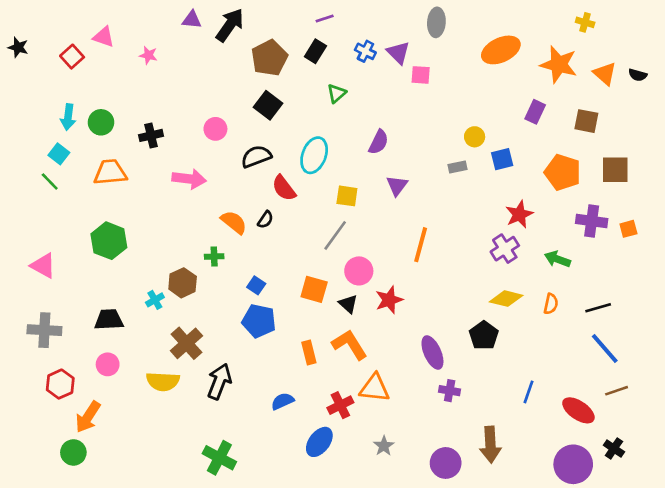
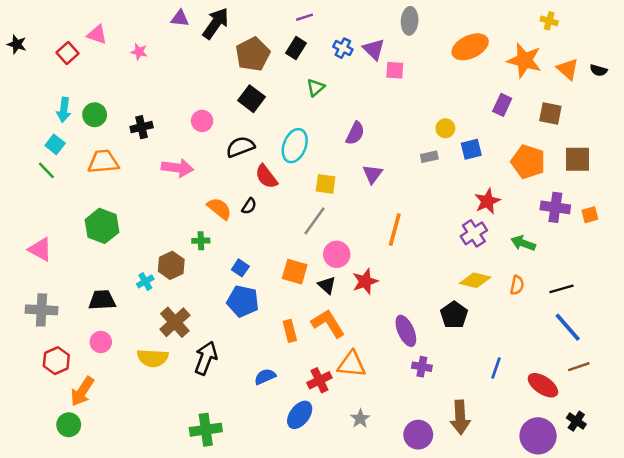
green cross: (219, 458) -> (206, 430), turned -36

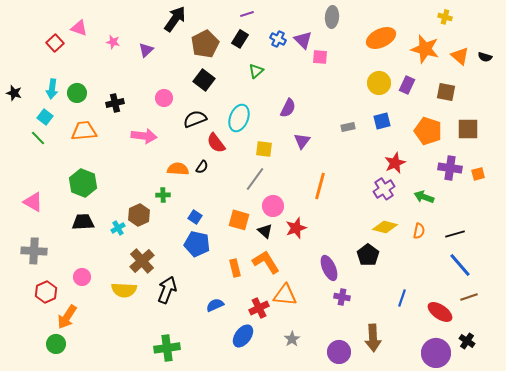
purple triangle: (180, 18) -> (146, 50), moved, turned -49
black star: (17, 44) -> (14, 93), moved
yellow circle: (445, 128) -> (379, 83), moved, size x1.5
orange semicircle: (219, 209) -> (178, 169), turned -35
black trapezoid: (102, 300) -> (83, 222), moved

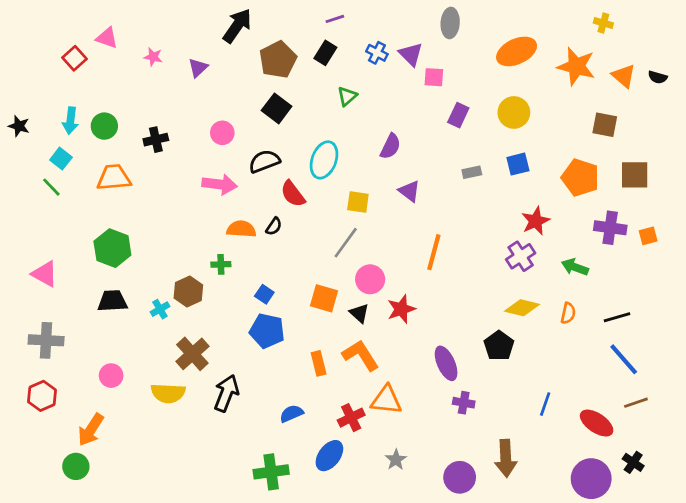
purple rectangle: (407, 85) -> (458, 115), moved
pink arrow: (144, 136) -> (220, 184), moved
purple triangle: (302, 141) -> (409, 191), turned -30
red hexagon: (46, 292) -> (42, 396), moved
green cross: (167, 348) -> (271, 472), moved

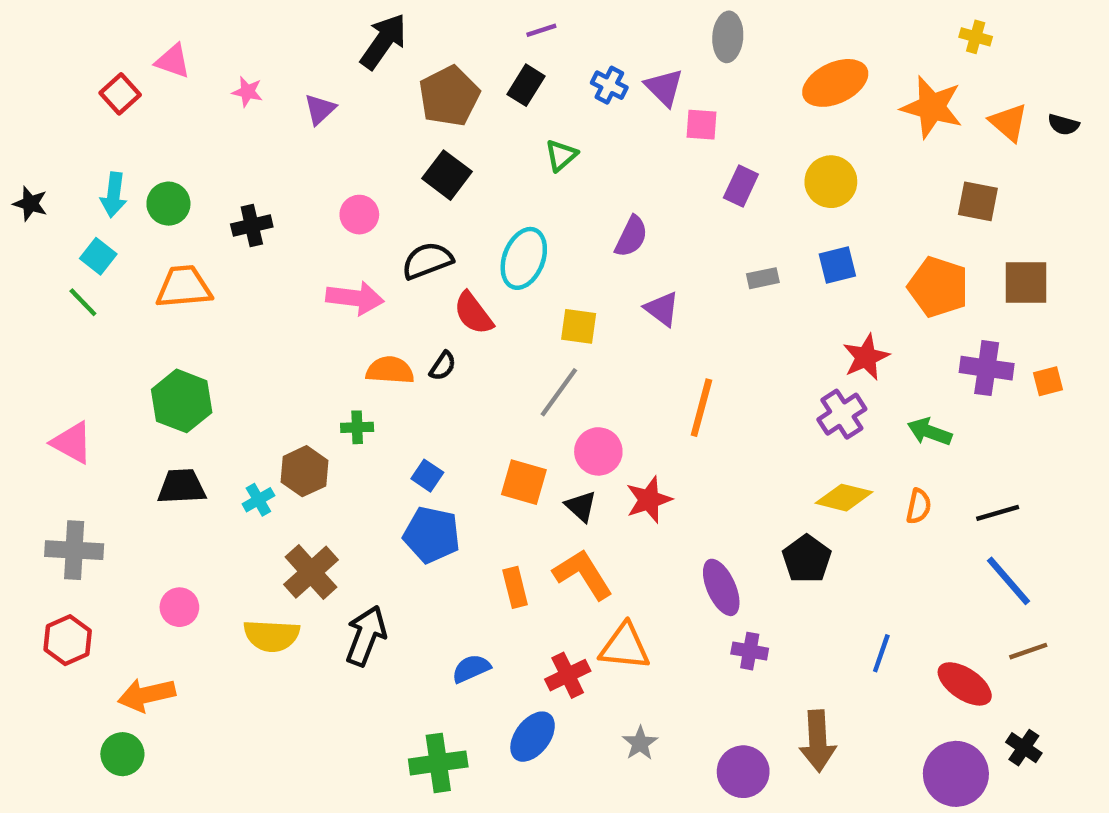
orange arrow: (91, 430) -> (147, 695), turned 44

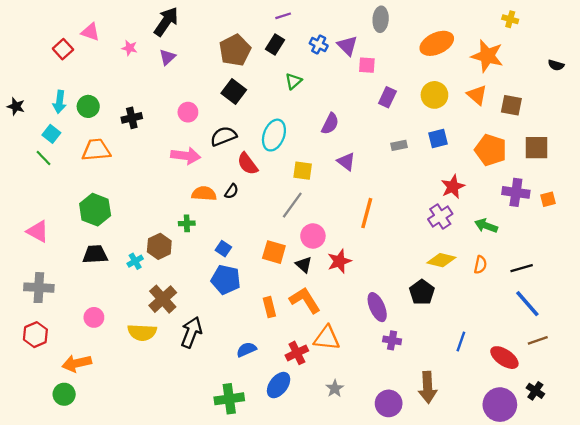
black arrow: (383, 41) -> (166, 22), moved
orange triangle: (1009, 122) -> (477, 95), moved

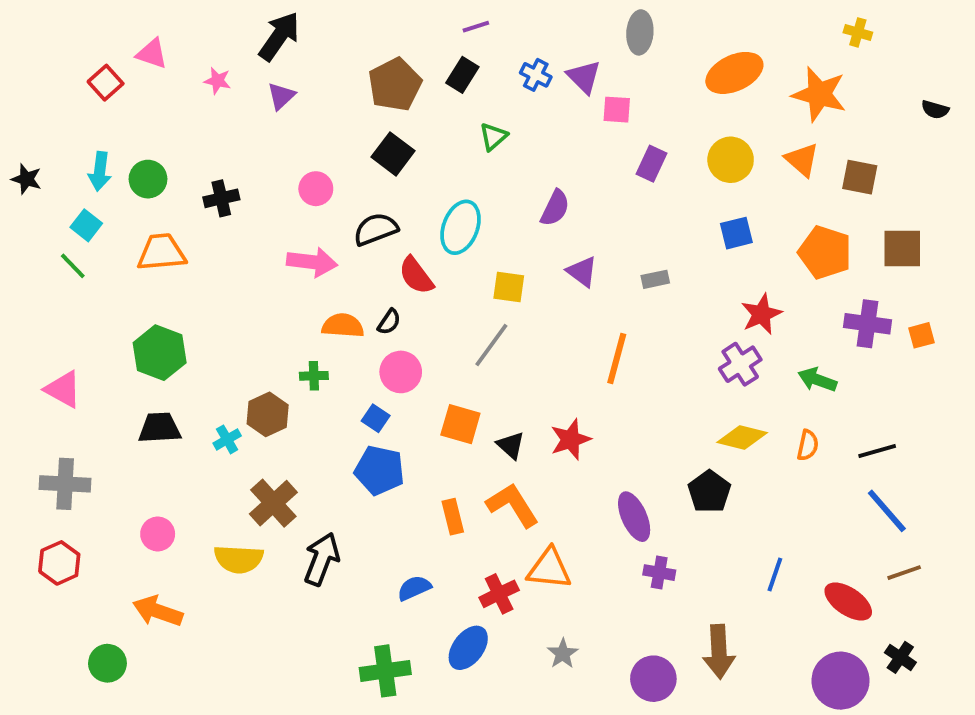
gray rectangle: (399, 145) -> (655, 279), moved
pink circle: (313, 236) -> (401, 372), moved
orange arrow: (77, 363) -> (158, 611), moved, turned 32

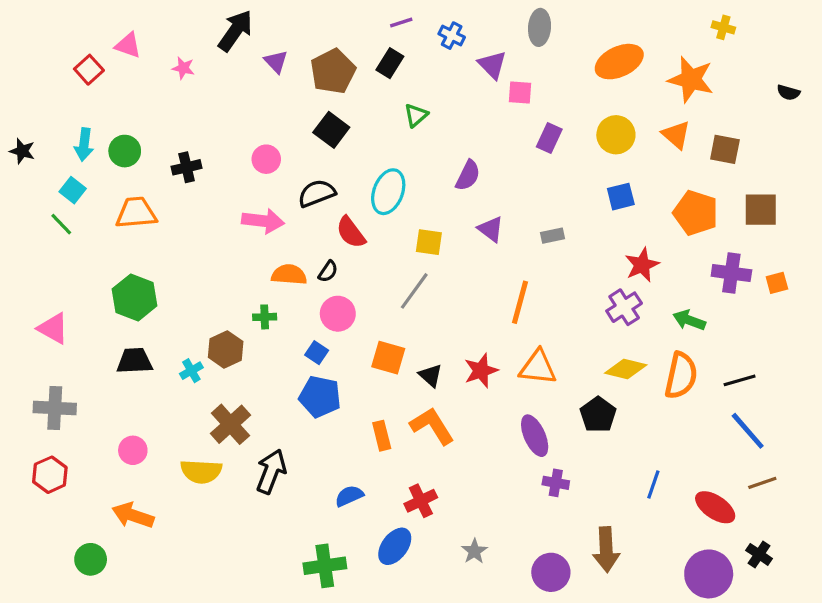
blue cross: (536, 75) -> (452, 36), moved
purple triangle: (281, 96) -> (276, 62), moved, turned -30
orange semicircle: (808, 445) -> (681, 375), size x1.8
orange triangle: (549, 569) -> (538, 367), moved

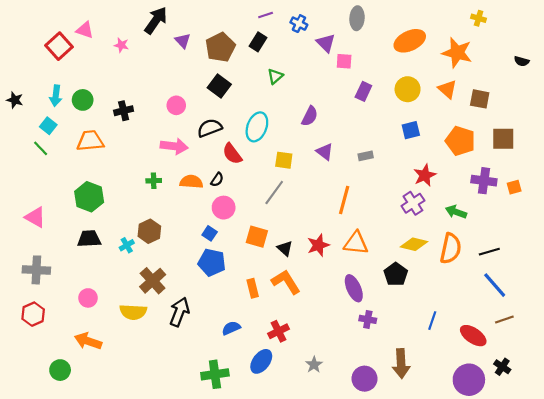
red square: (89, 70) -> (59, 46), size x1.4
green cross: (265, 317) -> (154, 181), moved

